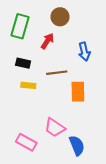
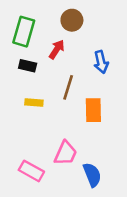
black rectangle: (23, 63) -> (28, 66), moved
brown line: (57, 73) -> (68, 87), turned -66
pink trapezoid: (55, 128) -> (66, 153), turned -100

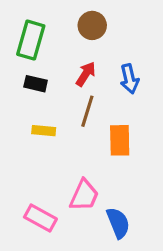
red arrow: (57, 49) -> (86, 74), moved

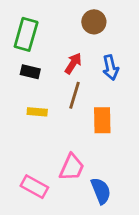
brown circle: (92, 25) -> (94, 22), moved

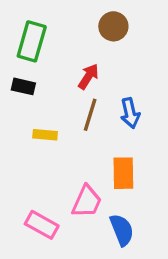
blue arrow: (111, 68) -> (130, 113), moved
black rectangle: (30, 72) -> (23, 86), moved
orange rectangle: (102, 120) -> (123, 173), moved

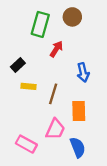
green rectangle: (32, 41) -> (40, 24), moved
black rectangle: (23, 86) -> (18, 65), moved, turned -56
brown line: (90, 115) -> (53, 94), moved

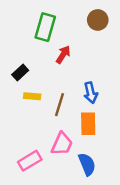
brown circle: (72, 17) -> (98, 20), moved
blue arrow: (83, 72) -> (91, 93), moved
pink rectangle: (26, 144) -> (30, 161), turned -60

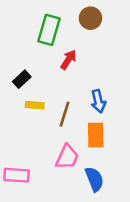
brown circle: (98, 20) -> (90, 18), moved
pink rectangle: (30, 161) -> (17, 175), moved, turned 35

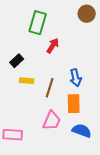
brown circle: (90, 18) -> (87, 14), moved
blue semicircle: (94, 179) -> (82, 131), moved, turned -48

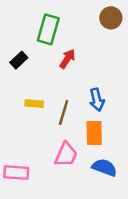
black rectangle: (17, 61) -> (19, 60), moved

